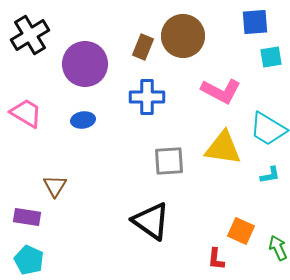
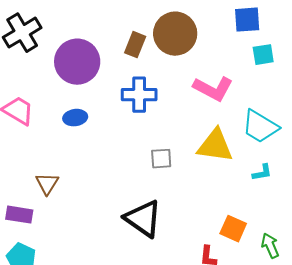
gray square: (169, 161) -> (161, 159), size x0.7

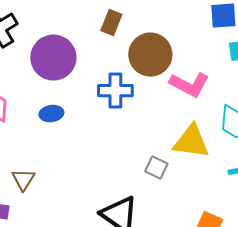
brown circle: (175, 34) -> (150, 55), moved
brown rectangle: (135, 45) -> (111, 23), moved
gray square: (161, 159) -> (156, 168), moved, turned 30

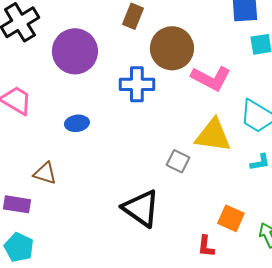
blue ellipse: (51, 114) -> (77, 123), moved
brown triangle: (23, 180) -> (45, 173), turned -45

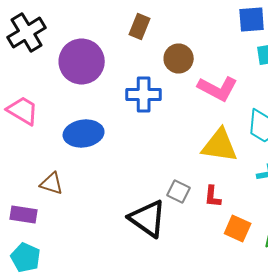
brown circle: (172, 48) -> (179, 58), size x0.7
blue ellipse: (77, 123) -> (84, 134), size x1.6
gray square: (178, 161) -> (179, 192), moved
red L-shape: (206, 246) -> (213, 196), moved

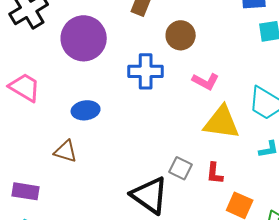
pink L-shape: (218, 88) -> (206, 81), moved, size x0.7
blue ellipse: (84, 134) -> (86, 110), size x0.7
brown triangle: (52, 184) -> (66, 151), moved

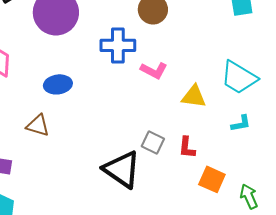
pink L-shape: (206, 81) -> (154, 70), moved
yellow triangle: (222, 122) -> (194, 96), size x0.7

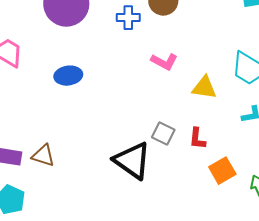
blue cross: (118, 45) -> (128, 18), moved, size x0.7
brown triangle: (38, 125) -> (43, 156), moved
orange square: (212, 179) -> (222, 171), turned 36

